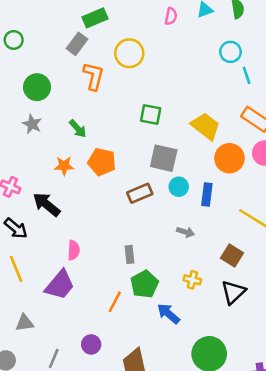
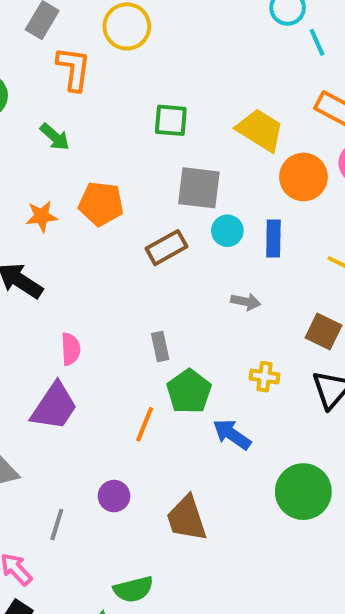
green arrow: (78, 129) -> (55, 137), moved

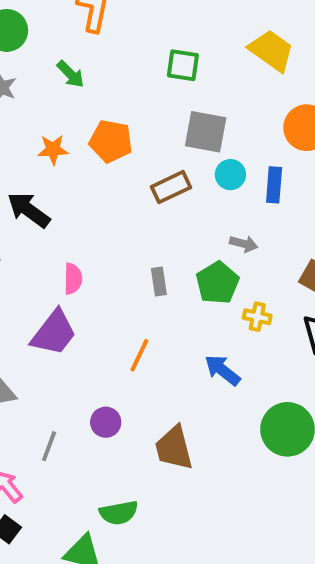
yellow trapezoid: (260, 130) -> (271, 51), moved
green pentagon: (189, 391) -> (218, 283), moved

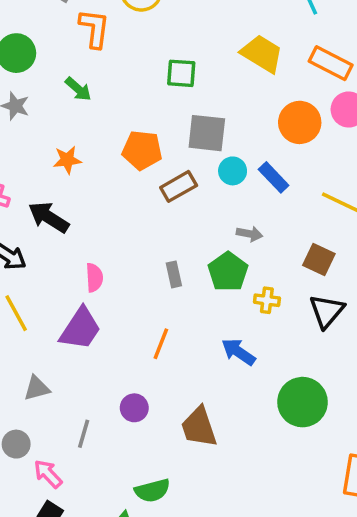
orange pentagon: (111, 141) -> (142, 150), moved
blue rectangle: (274, 185) -> (274, 177), turned -44

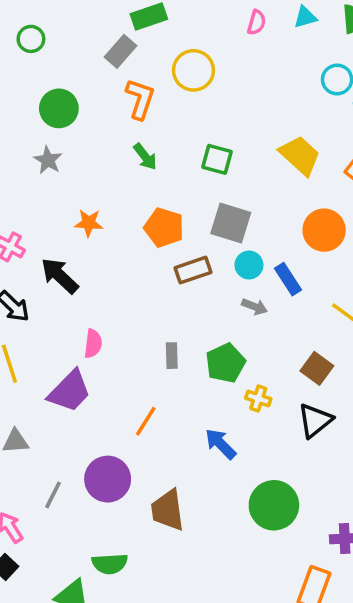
green arrow: (78, 89) -> (145, 157), moved
gray arrow: (249, 234) -> (255, 307), moved
purple circle: (134, 408) -> (108, 479), size x1.6

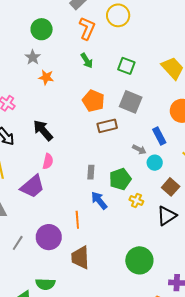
orange star: (89, 223) -> (46, 77), moved
cyan circle: (249, 265) -> (155, 163), moved
black arrow: (60, 276) -> (43, 130), moved
orange line: (146, 421) -> (77, 220), moved, turned -42
blue arrow: (221, 444) -> (99, 200), moved

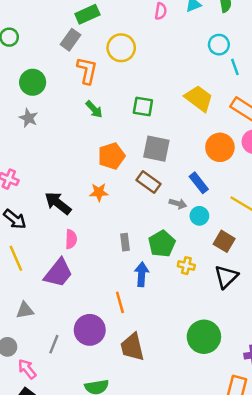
orange star: (46, 77) -> (99, 192), moved
orange pentagon: (93, 101) -> (112, 156), turned -30
brown rectangle: (107, 126) -> (148, 182), moved, turned 60
blue arrow: (99, 200) -> (142, 274), turned 54

